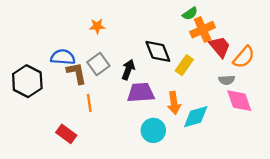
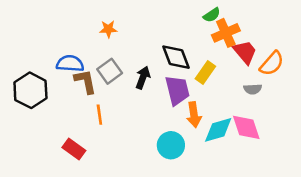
purple trapezoid: (141, 93) -> (177, 90), moved, turned 80
pink diamond: (239, 101) -> (246, 127), moved

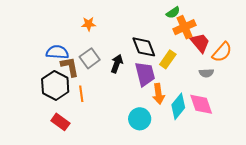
black hexagon: (30, 90) -> (55, 85), moved
cyan diamond: (218, 130) -> (178, 106), turned -35

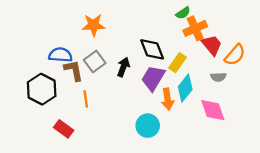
orange star: (89, 24) -> (94, 25), size x1.5
purple trapezoid: (145, 74) -> (153, 78), turned -135
black hexagon: (55, 85) -> (42, 89), moved
cyan diamond: (178, 106) -> (185, 88), moved

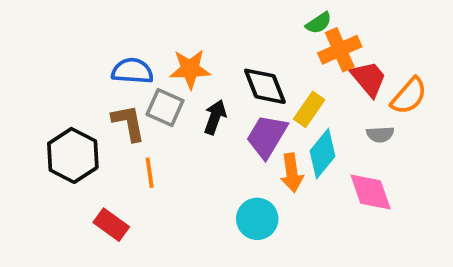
orange star: (94, 25) -> (190, 69), moved
blue semicircle: (60, 55) -> (132, 71), moved
gray square: (95, 62) -> (165, 107), turned -30

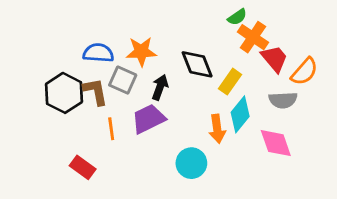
orange cross: (340, 50) -> (253, 37), turned -32
gray semicircle: (380, 134) -> (283, 100), size x1.4
purple trapezoid: (267, 136) -> (148, 119), moved, turned 33
black hexagon: (73, 155) -> (64, 93), moved

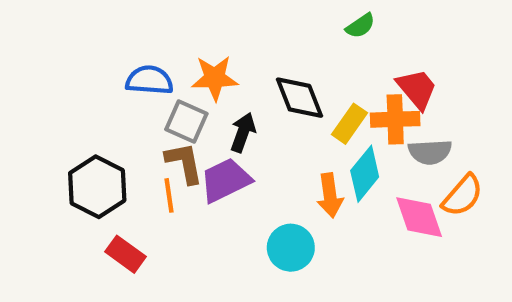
orange cross: (253, 37) -> (395, 119), moved, turned -36
orange semicircle: (304, 71) -> (463, 195), moved
brown L-shape: (95, 92) -> (184, 163), moved
black hexagon: (64, 93) -> (97, 187), moved

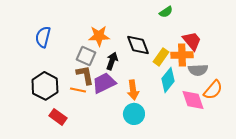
blue semicircle: (149, 80) -> (43, 37), moved, turned -80
orange line: (169, 195) -> (78, 90), turned -70
orange arrow: (330, 195) -> (133, 90), moved

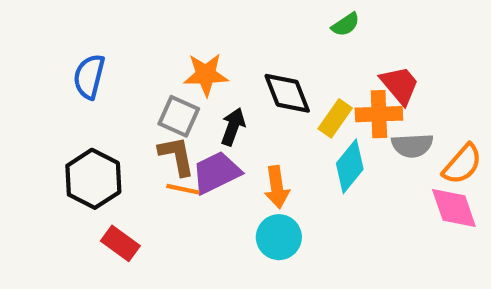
orange line: (78, 90) -> (183, 189), moved
orange semicircle: (213, 90) -> (462, 164), moved
pink diamond: (193, 100) -> (454, 208), moved

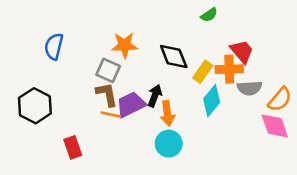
black arrow: (233, 127) -> (155, 96), moved
black hexagon: (93, 179) -> (35, 106), moved
red rectangle: (120, 243) -> (73, 147), turned 35

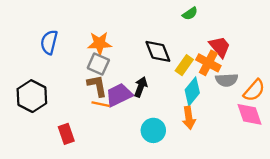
orange star: (125, 45) -> (99, 43), moved
orange cross: (229, 69) -> (208, 63), turned 30
orange arrow: (167, 113) -> (189, 118), moved

